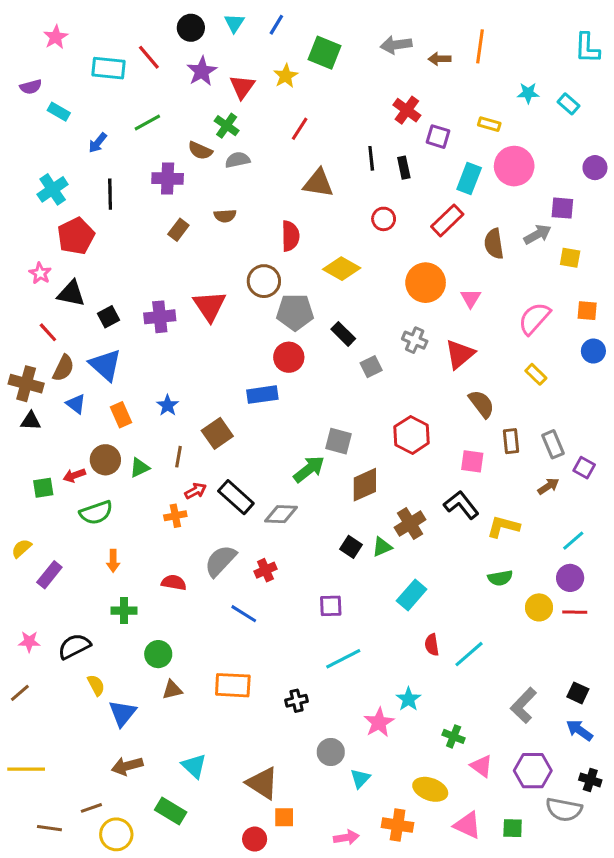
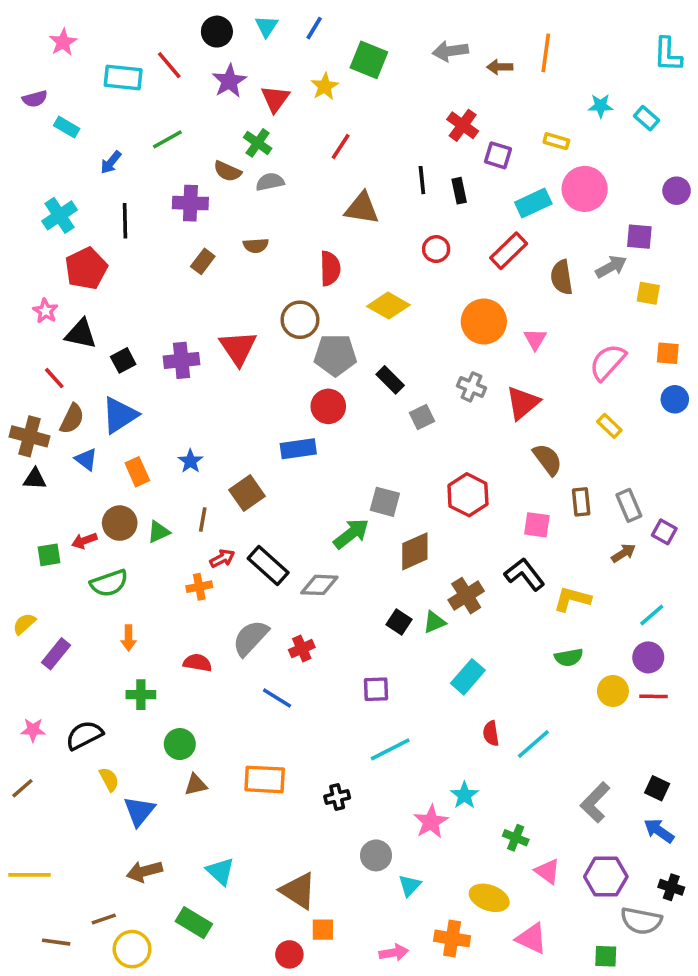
cyan rectangle: (469, 178) -> (533, 203), turned 44
blue triangle: (105, 365) -> (120, 415), turned 45
green square: (513, 828) -> (606, 956), moved

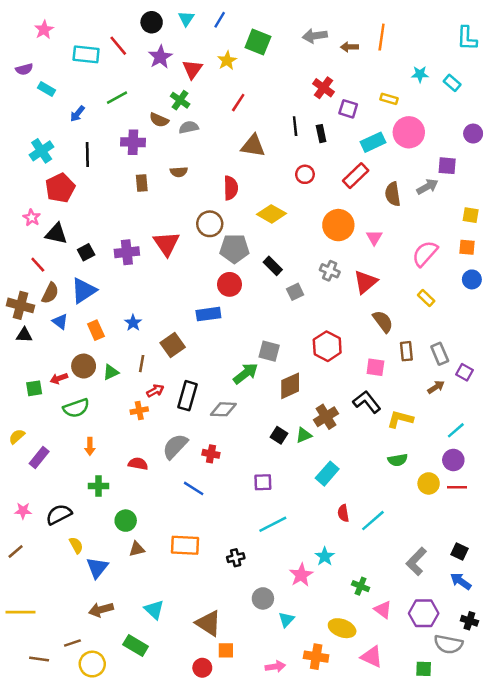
brown rectangle: (203, 261) -> (142, 183), turned -42
yellow square: (648, 293) -> (471, 215), moved
black rectangle: (268, 565) -> (187, 396), turned 64
red cross: (302, 649) -> (211, 454), turned 35

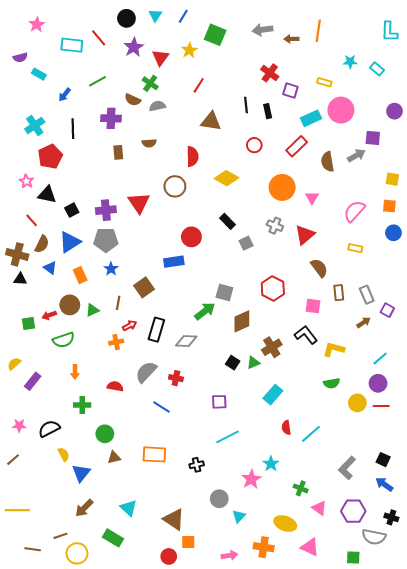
gray pentagon: (234, 249) -> (106, 240), moved
yellow rectangle: (426, 298) -> (355, 248), turned -32
brown arrow: (101, 610) -> (84, 508), turned -30

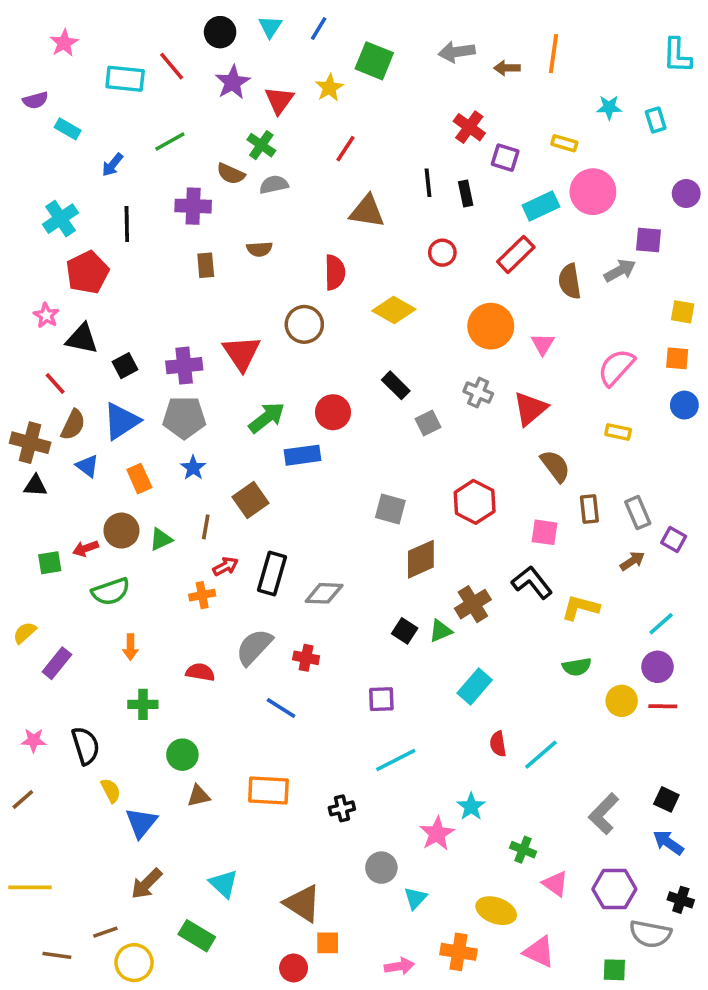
cyan rectangle: (377, 69) -> (656, 120), turned 32
green arrow: (205, 311) -> (267, 418), moved
black semicircle: (49, 429) -> (86, 746), turned 100

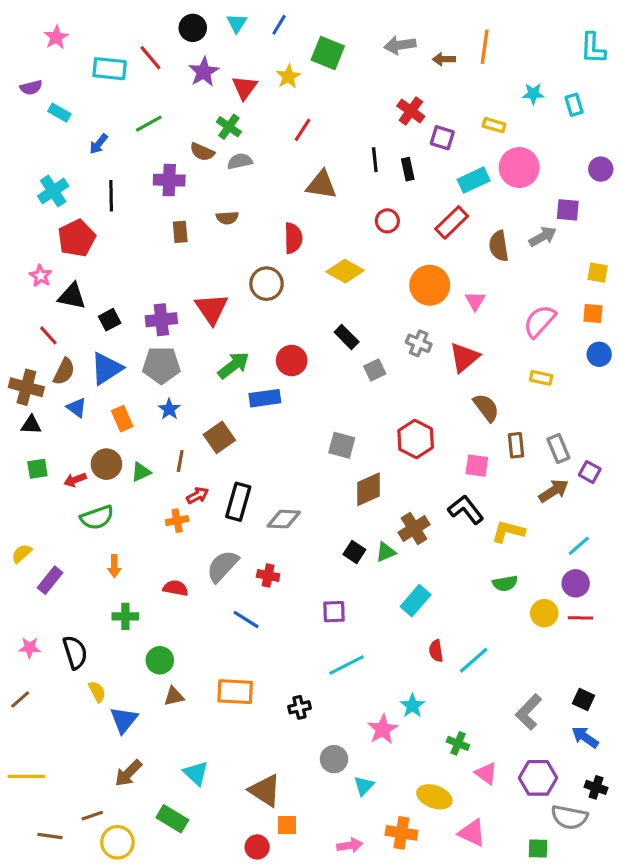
brown arrow: (632, 561) -> (554, 491), size x1.4
green square: (50, 563) -> (37, 469), moved

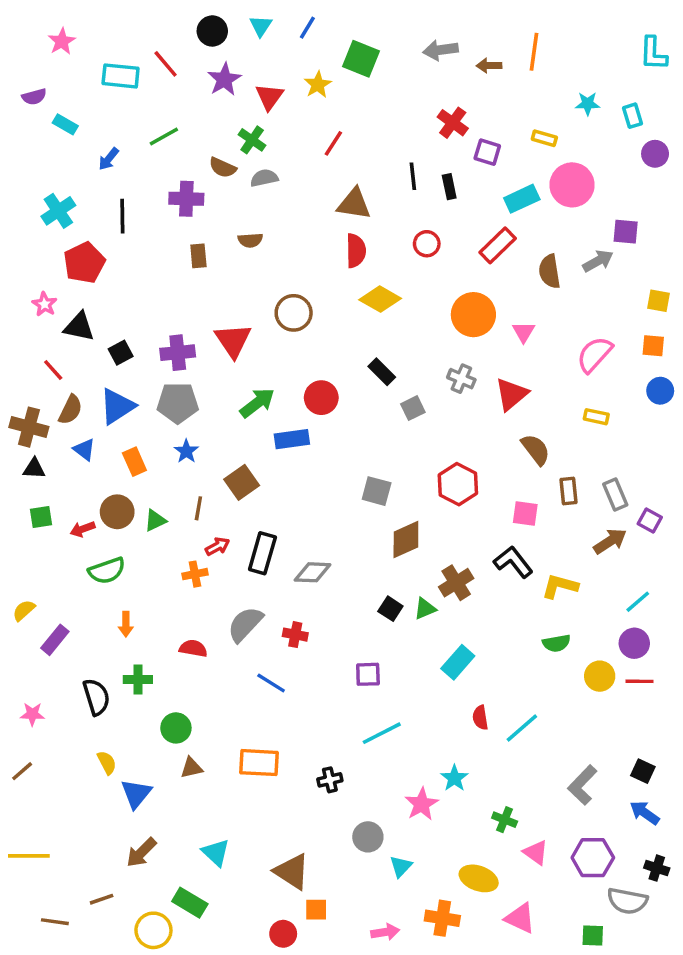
purple circle: (601, 169) -> (655, 154), moved
red semicircle: (293, 238) -> (356, 251), moved
black semicircle: (75, 652) -> (96, 697), moved
yellow circle: (117, 842) -> (153, 930), moved

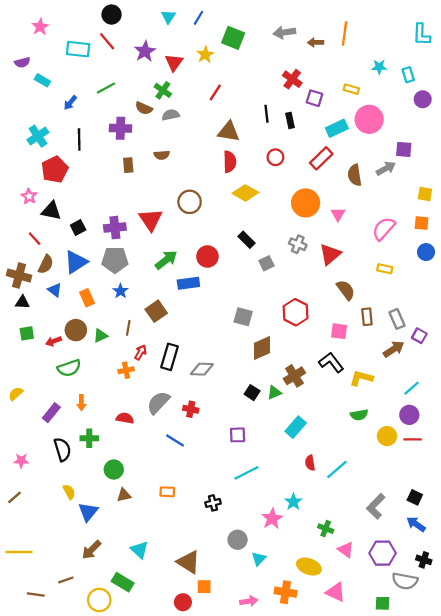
black circle: (212, 31) -> (112, 15), moved
red arrow: (217, 546) -> (141, 352), turned -32
purple rectangle: (55, 640) -> (51, 413), moved
orange rectangle: (259, 763) -> (167, 492), size x0.6

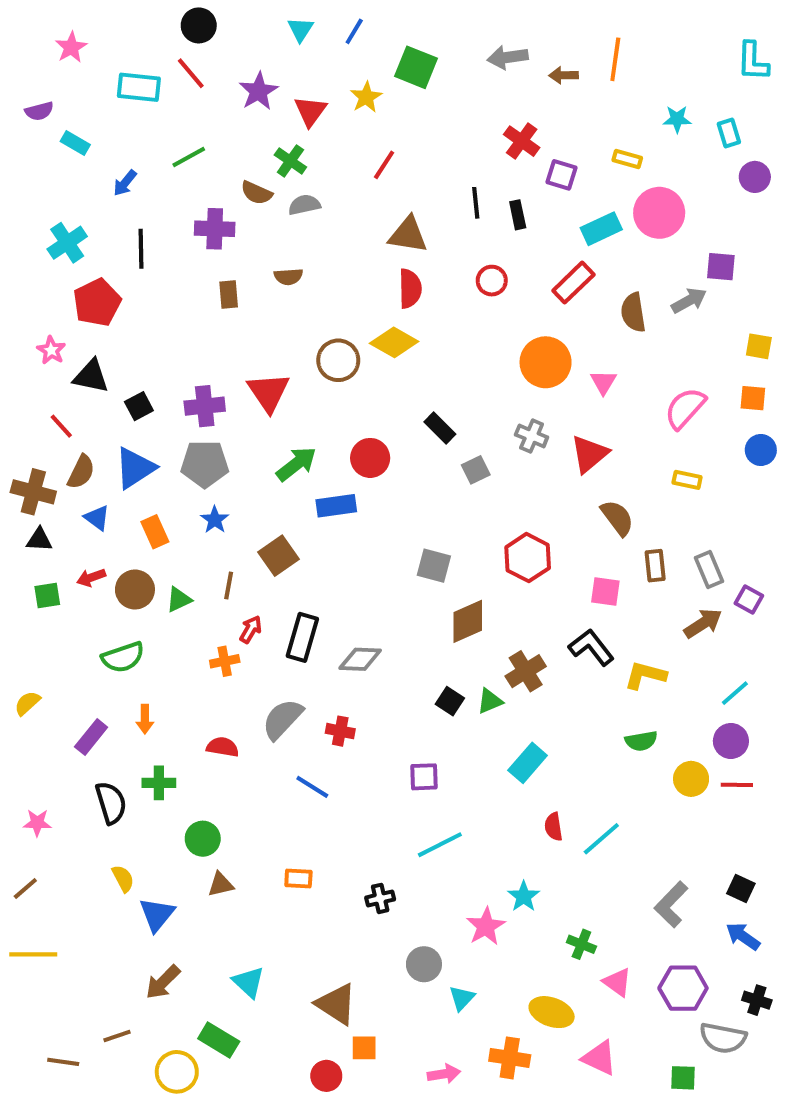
yellow diamond: (245, 193) -> (394, 342), moved
red arrow: (54, 341) -> (91, 578), moved
yellow line: (19, 552) -> (33, 954), moved

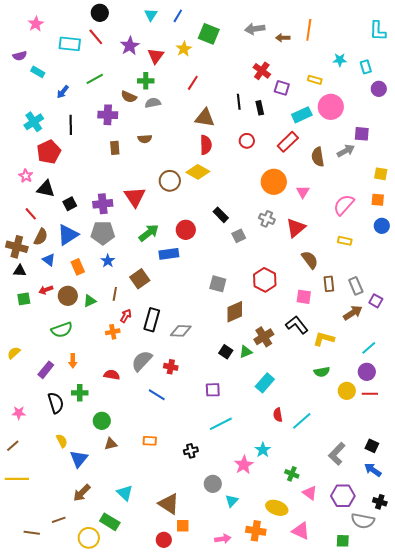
green cross: (290, 161) -> (146, 81), turned -35

